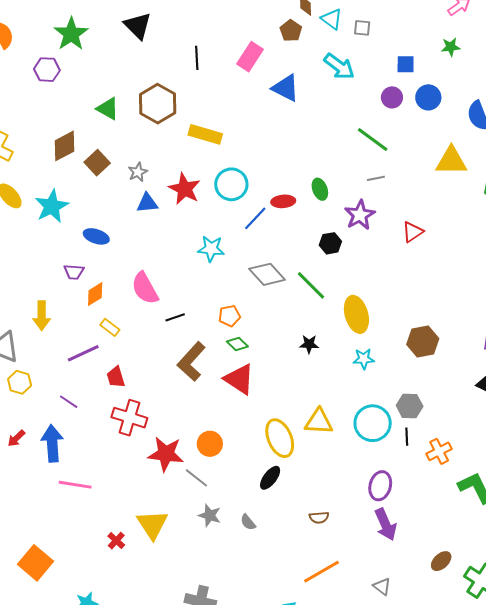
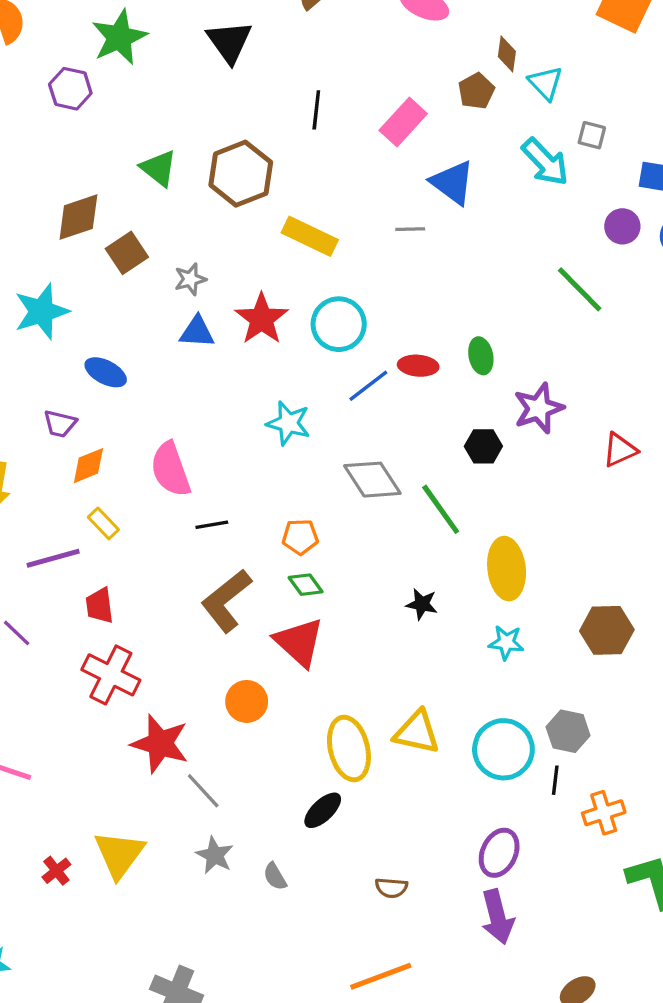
gray square: (362, 28) -> (592, 135), moved
gray line: (376, 178) -> (410, 229), moved
orange circle: (210, 444) -> (247, 701), moved

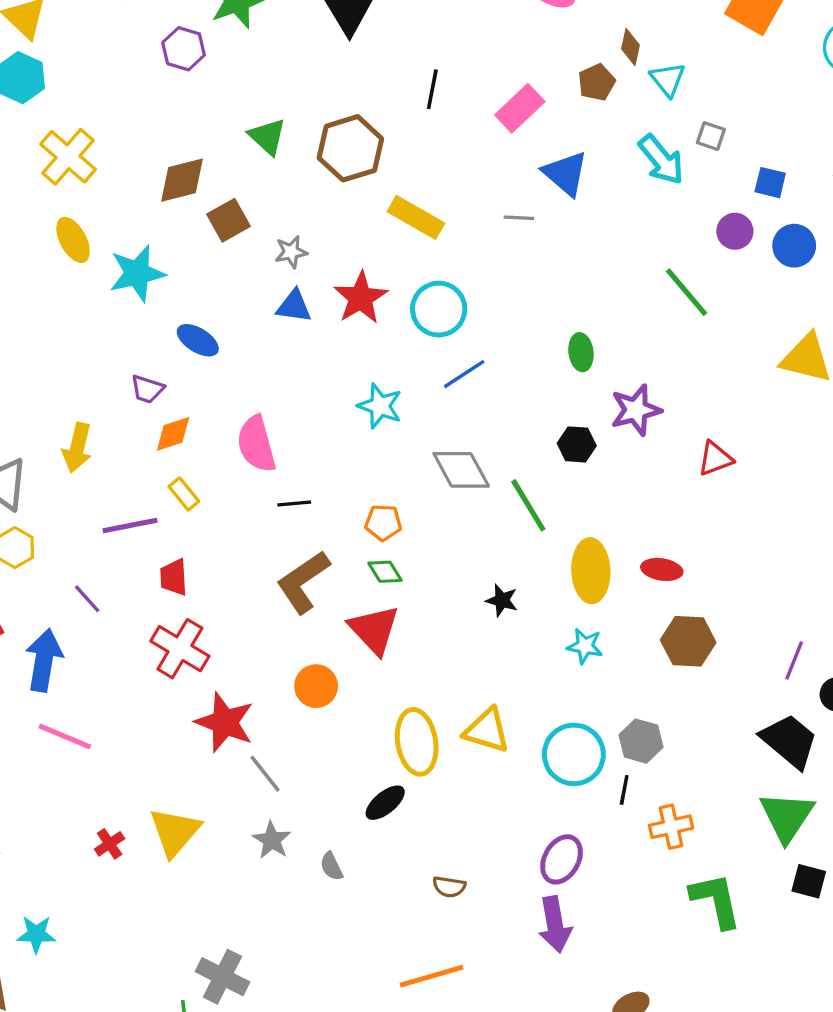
red ellipse: (418, 366) -> (662, 569), moved

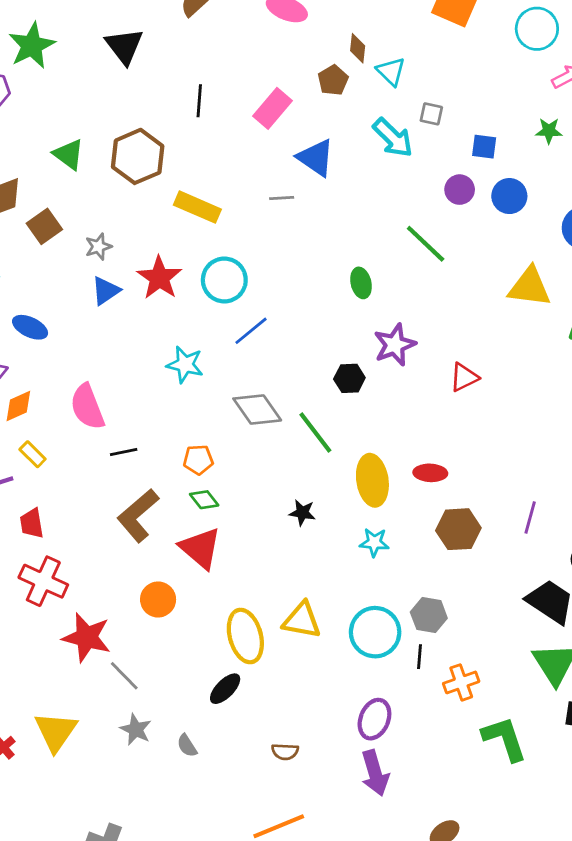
blue triangle: (294, 306) -> (106, 291), turned -36
green ellipse: (581, 352) -> (361, 283), moved
purple line: (794, 660) -> (530, 518), moved

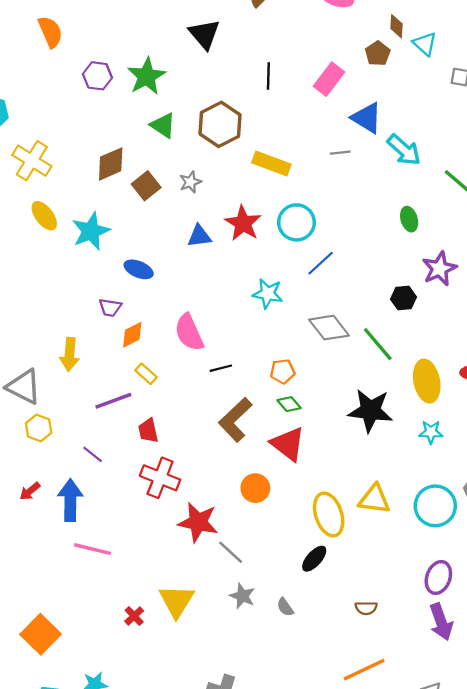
green star: (32, 46) -> (147, 76), moved
cyan arrow: (393, 138) -> (404, 150), moved
gray star: (98, 247) -> (190, 182), moved
blue triangle: (106, 291) -> (199, 236), turned 30
black star: (302, 513) -> (370, 411), size x2.0

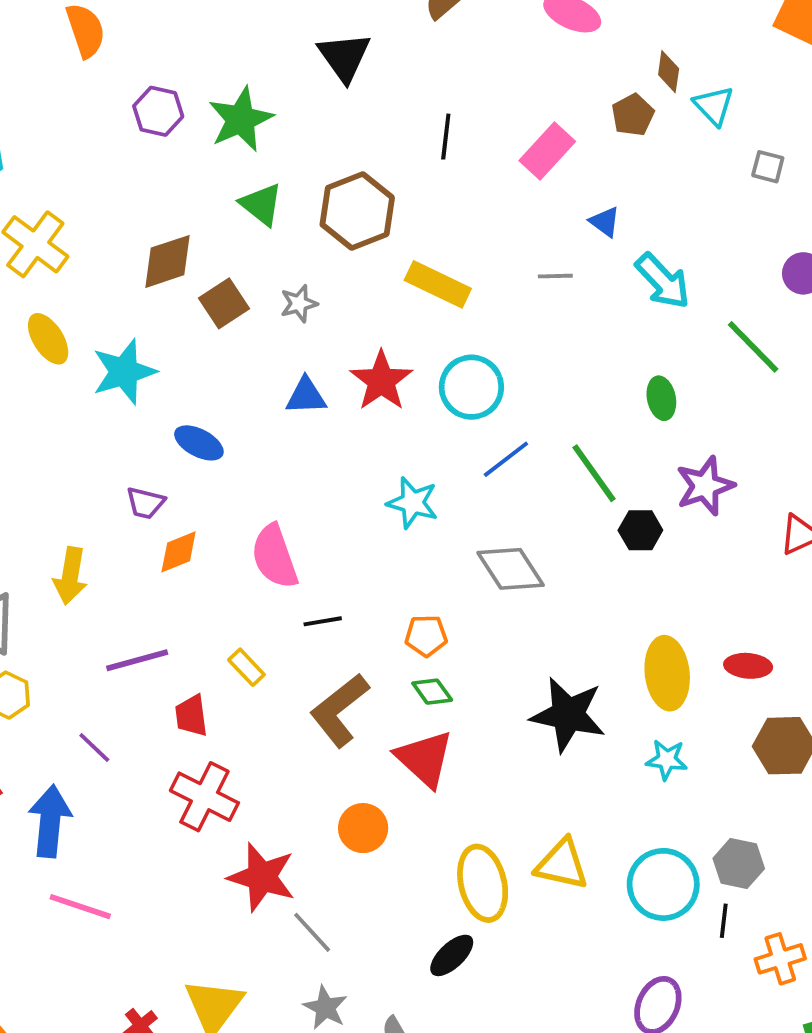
blue triangle: (367, 118) -> (605, 222), size x0.6
green line: (378, 344) -> (594, 473), moved
yellow rectangle: (146, 374) -> (246, 667), moved

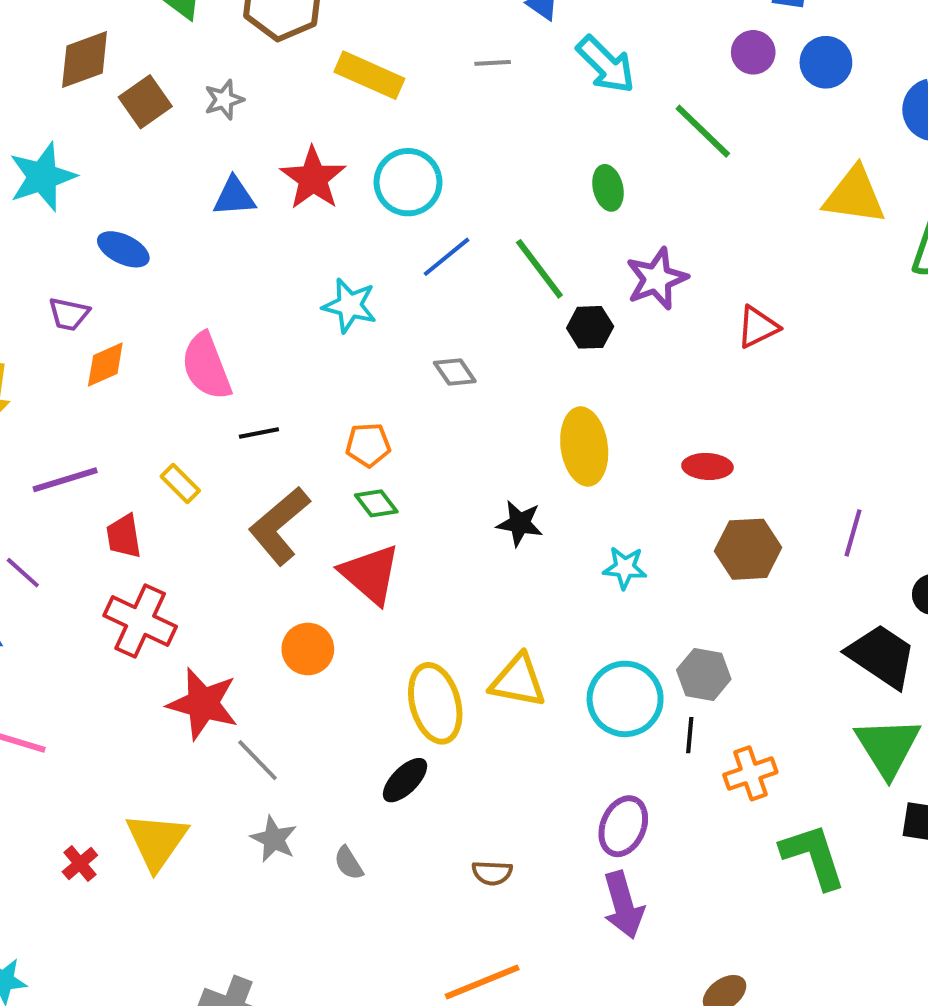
gray diamond: (511, 569) -> (455, 372), size x0.6
yellow ellipse: (667, 673) -> (584, 446), moved
black star: (568, 715) -> (520, 523), size x0.6

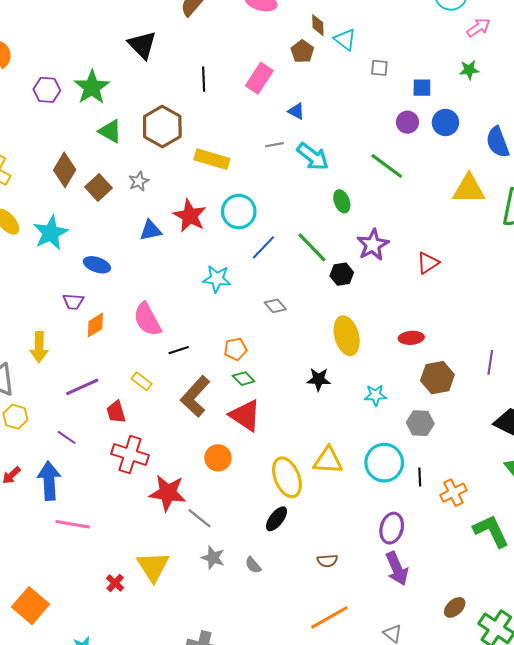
brown diamond: (85, 60) -> (65, 170), turned -32
cyan arrow: (606, 65) -> (313, 157), moved
gray hexagon: (704, 675) -> (420, 423), moved

